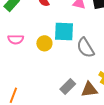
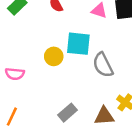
pink semicircle: (16, 39) -> (15, 74), moved
gray rectangle: (68, 87) -> (67, 113), moved

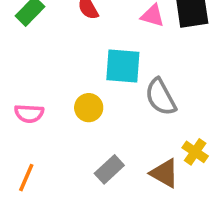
yellow circle: (54, 56) -> (89, 108), moved
brown triangle: (104, 116) -> (164, 173), turned 35

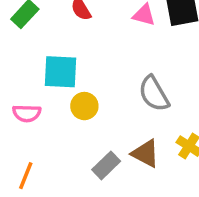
cyan square: (123, 66) -> (61, 72), moved
brown triangle: (164, 173) -> (145, 153), moved

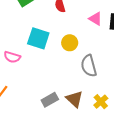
yellow circle: (84, 106) -> (70, 43), moved

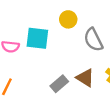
cyan square: (38, 38) -> (37, 38), moved

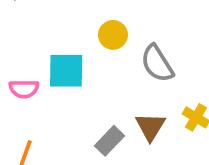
brown triangle: (85, 78) -> (150, 127), turned 36

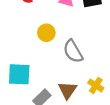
cyan square: (66, 71) -> (19, 74), moved

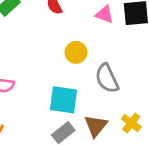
cyan square: (19, 74) -> (63, 100), moved

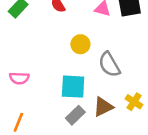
brown triangle: (96, 126) -> (103, 107), turned 30

